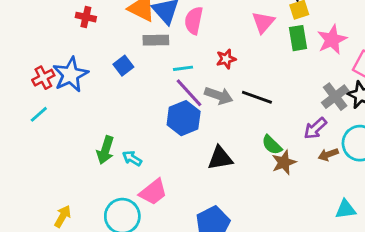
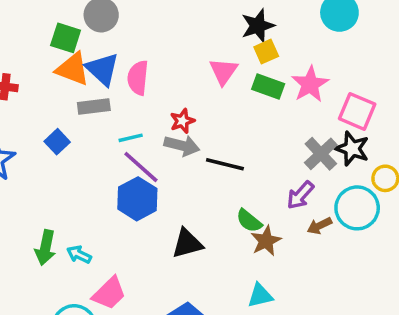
green rectangle: (298, 38) -> (268, 86), turned -55
gray arrow: (219, 96) -> (182, 146), moved
cyan triangle: (346, 209) -> (260, 296), moved

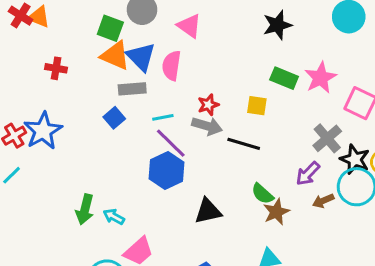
yellow square: (266, 52) -> (257, 106), moved, turned 30
pink triangle: (223, 71) -> (189, 26), moved, turned -32
blue square: (57, 142) -> (114, 118), moved
black star: (352, 149) -> (355, 159), moved

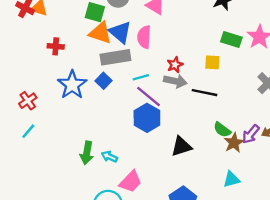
gray rectangle: (132, 89) -> (115, 57), size x1.4
blue star: (43, 131) -> (72, 85), moved
purple arrow: (308, 174) -> (251, 134), moved

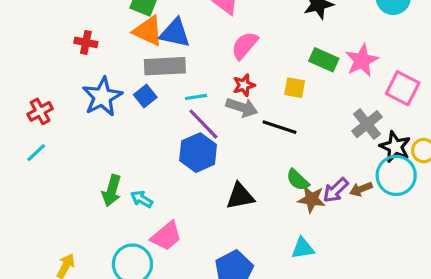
blue triangle: (120, 32) -> (175, 33), turned -35
pink semicircle: (144, 37) -> (245, 45), moved, turned 30
brown star: (234, 143) -> (312, 199), turned 30

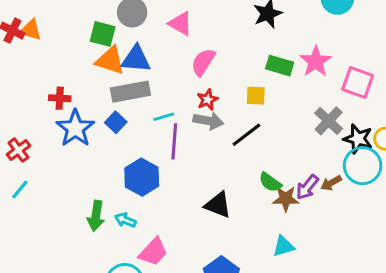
red cross: (86, 42) -> (60, 98), moved
purple line: (203, 124) -> (174, 141), turned 56
black line: (280, 127) -> (246, 135), turned -48
blue hexagon: (198, 153) -> (142, 177), moved
black triangle: (240, 196) -> (218, 205), turned 40

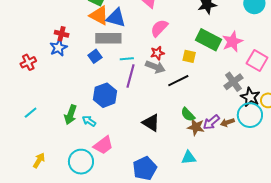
green rectangle: (280, 66) -> (208, 40), size x1.4
blue star: (75, 128) -> (58, 48), moved, size x0.7
cyan line: (20, 189) -> (31, 113), moved

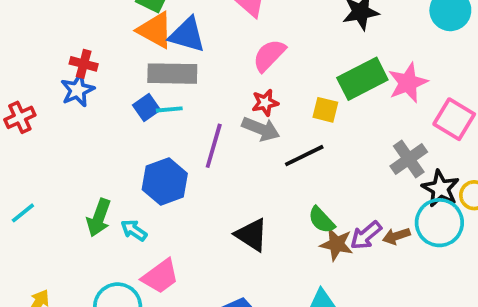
green rectangle: (208, 40) -> (362, 79), turned -55
cyan line: (127, 59) -> (169, 109), moved

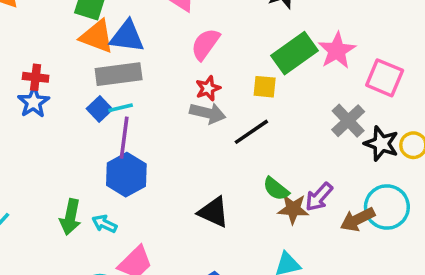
purple line: (214, 146) -> (124, 138), moved
cyan circle: (439, 223) -> (387, 207), moved
brown arrow: (396, 236) -> (358, 219), moved, size x1.4

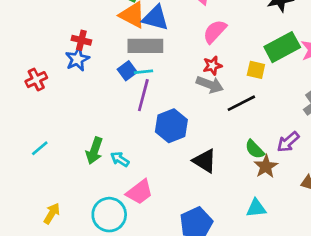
blue hexagon: (126, 175) -> (171, 126), moved
purple arrow: (319, 197) -> (288, 142), moved
brown star: (293, 209) -> (266, 166), turned 30

